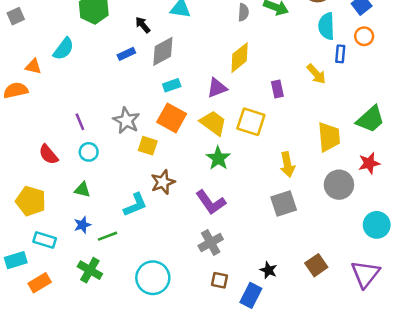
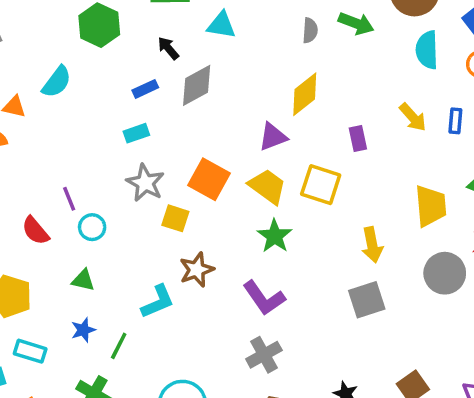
blue rectangle: (340, 54) -> (455, 121), moved
cyan rectangle: (172, 85) -> (136, 133), moved
purple line: (80, 122) -> (69, 199), moved
green line: (108, 236) -> (119, 346), turned -42

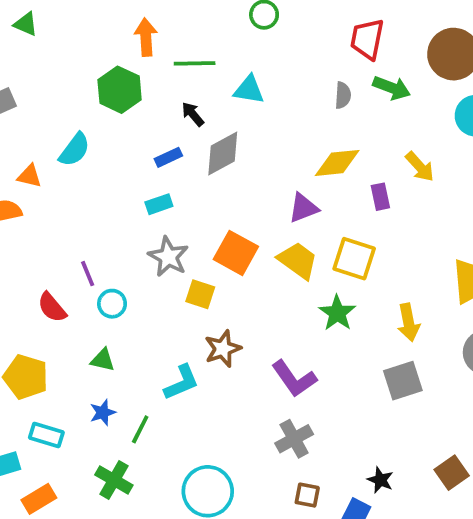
yellow diamond: (305, 94) -> (337, 163), turned 33
yellow arrow: (413, 117) -> (420, 167), moved
purple rectangle: (358, 139) -> (380, 197), moved
green star: (275, 236) -> (337, 313), moved

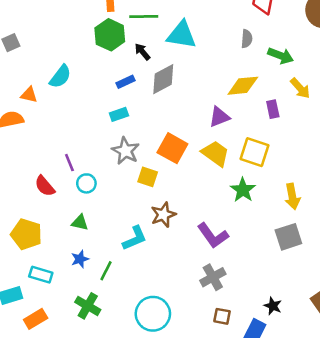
green arrow: (392, 88) -> (281, 56), moved
green hexagon: (120, 90) -> (110, 35), moved
cyan triangle: (249, 90) -> (182, 35), size x1.4

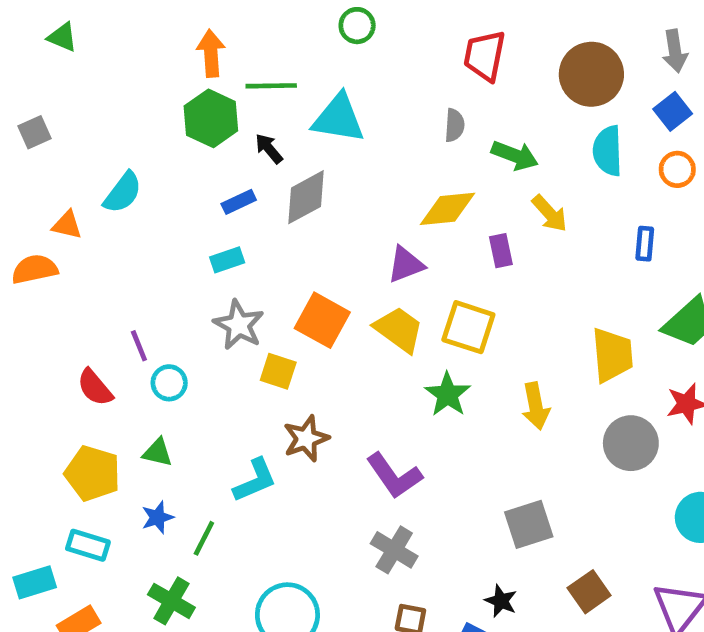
yellow pentagon: (26, 234) -> (93, 473), moved
gray square: (288, 237) -> (529, 524), moved
gray cross: (213, 277) -> (394, 550), turned -30

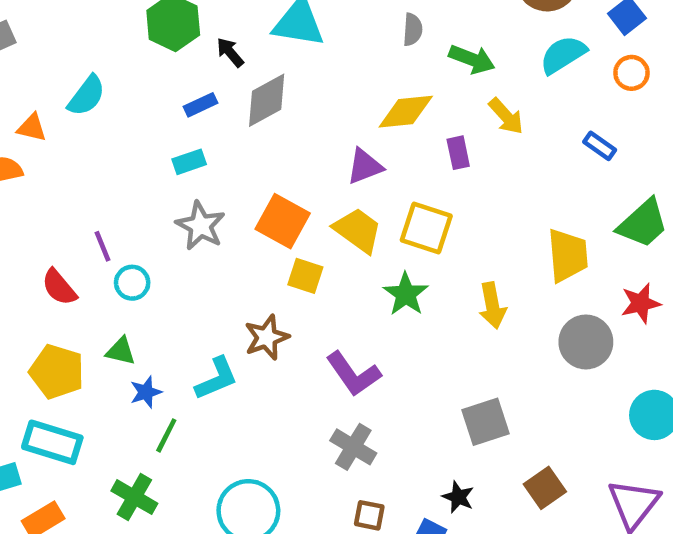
cyan semicircle: (608, 151) -> (563, 55), turned 60
blue rectangle: (645, 244) -> (600, 146), turned -60
yellow square: (278, 371) -> (305, 276), moved
blue star: (158, 517) -> (146, 392), moved
cyan rectangle: (88, 545) -> (52, 442), size x1.4

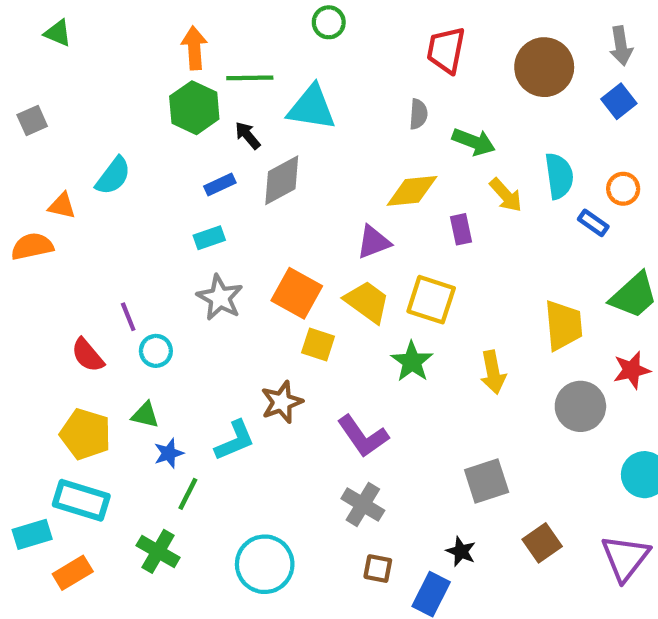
cyan semicircle: (563, 55) -> (559, 176), moved, turned 114
orange circle: (631, 73) -> (623, 189), moved

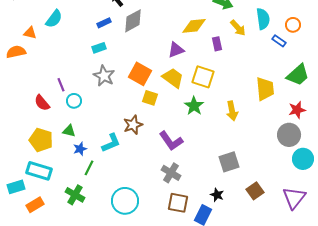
gray circle: (580, 406) -> (289, 135), moved
brown square: (378, 569) -> (178, 203), size x1.5

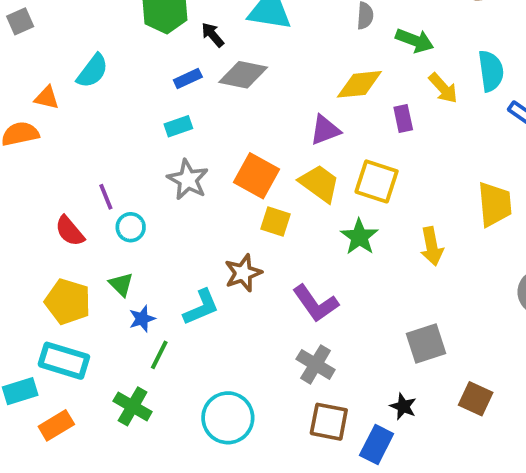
gray diamond: (133, 21) -> (243, 75), turned 40
green triangle: (69, 131) -> (121, 284), turned 32
brown square: (255, 191) -> (476, 399), turned -30

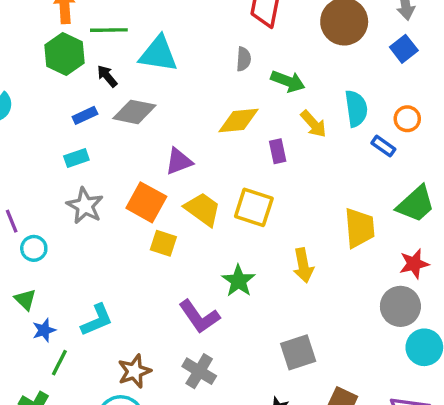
purple triangle: (325, 130) -> (179, 161), moved
green star: (359, 237) -> (238, 281), moved
brown star: (243, 273) -> (134, 371), moved

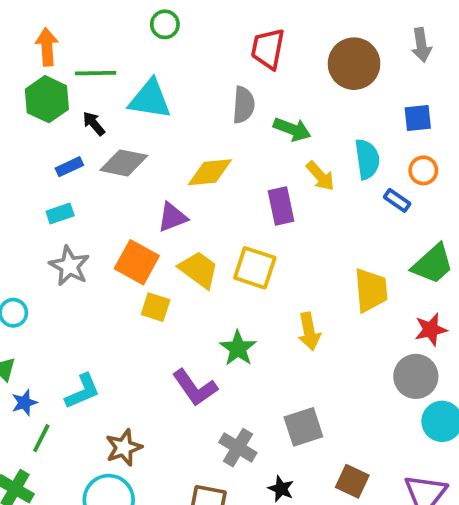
blue square: (404, 49) -> (418, 118), moved, turned 32
gray semicircle: (244, 59) -> (244, 105), size x1.4
yellow diamond: (238, 120) -> (210, 172), moved
purple rectangle: (278, 151) -> (281, 206), size x1.4
gray cross: (199, 371) -> (238, 448), moved

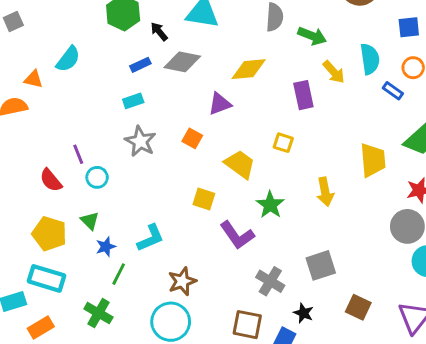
orange square: (137, 262) -> (192, 138), size x0.6
yellow square: (255, 268) -> (283, 143), size x0.6
yellow trapezoid: (199, 270) -> (240, 164), moved
yellow square: (156, 307) -> (204, 199), moved

